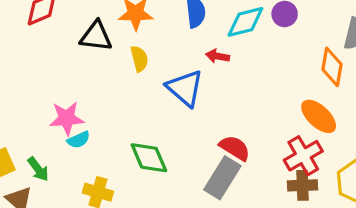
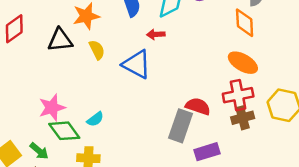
cyan semicircle: (79, 140) -> (95, 119), moved
red semicircle: (235, 148) -> (198, 106), moved
red cross: (303, 156) -> (238, 95), turned 32
green diamond: (149, 158) -> (64, 131), moved

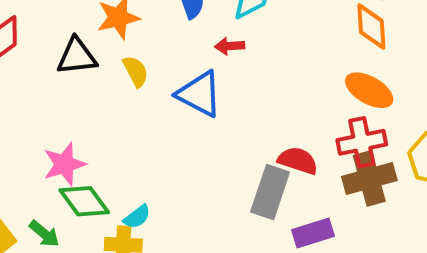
brown cross: (243, 118) -> (369, 178), size x1.4
cyan semicircle: (95, 119) -> (137, 217), moved

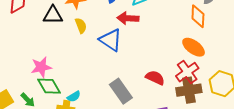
red arrow: (230, 46) -> (128, 18), size x1.5
red cross: (362, 142) -> (187, 72), turned -30
gray rectangle: (270, 192) -> (121, 91), moved, turned -60

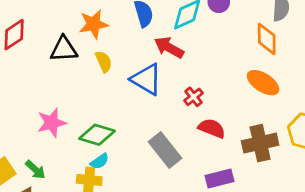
red arrow: (128, 18) -> (169, 47), turned 30
red cross: (187, 72) -> (194, 97), moved, size x0.6
green diamond: (49, 86) -> (97, 135), moved, turned -40

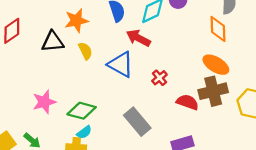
red semicircle: (212, 128) -> (188, 102), moved
brown cross: (260, 143) -> (213, 91), moved

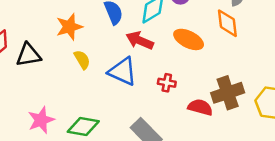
black triangle: (53, 42) -> (29, 55), moved
orange ellipse: (216, 65) -> (189, 39), moved
red cross: (159, 78) -> (167, 83), turned -35

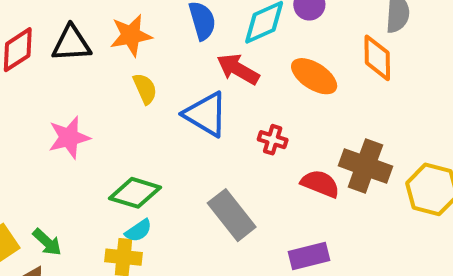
black triangle: (29, 55) -> (71, 44), moved
brown cross: (228, 93) -> (365, 166), turned 32
pink star: (41, 120) -> (69, 137), moved

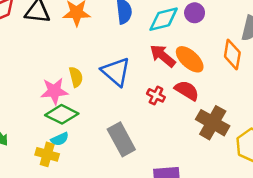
red arrow: (238, 69) -> (163, 56), moved
yellow semicircle: (145, 89) -> (76, 77), moved
pink star: (69, 137) -> (54, 91), moved
red semicircle: (320, 184) -> (187, 90), moved

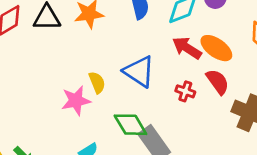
red semicircle: (187, 90) -> (218, 82), turned 30
green diamond: (62, 114) -> (130, 125), moved, turned 40

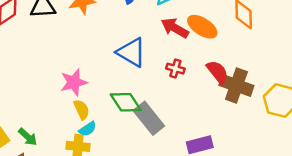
yellow semicircle: (97, 82) -> (82, 110), moved
red semicircle: (218, 82) -> (217, 72), moved

